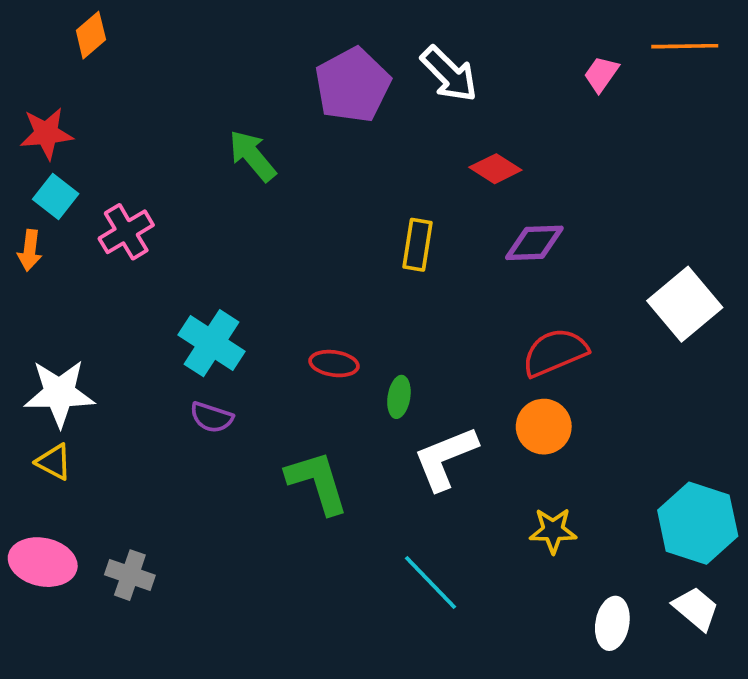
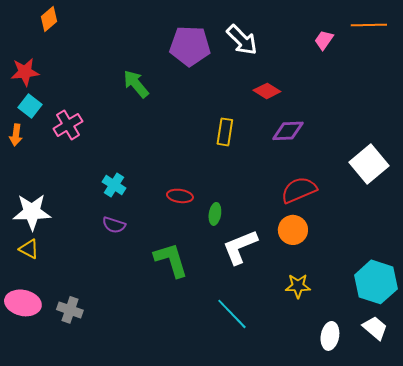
purple pentagon: (353, 85) -> (190, 46), turned 30
cyan cross: (212, 343) -> (114, 185), size x0.7

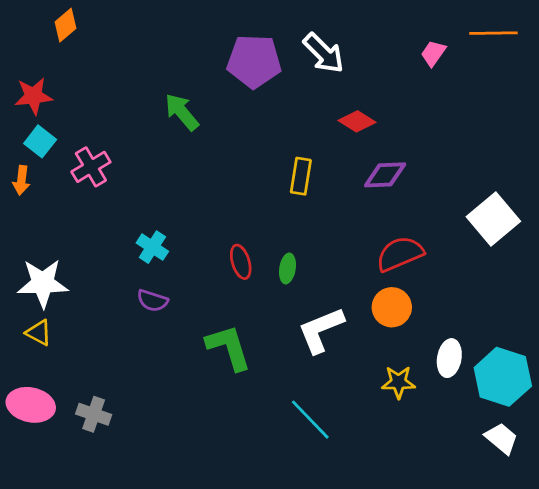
red ellipse: (180, 196) -> (241, 262), turned 65
green ellipse: (215, 214) -> (287, 268), moved
white ellipse: (330, 336) -> (449, 358), moved

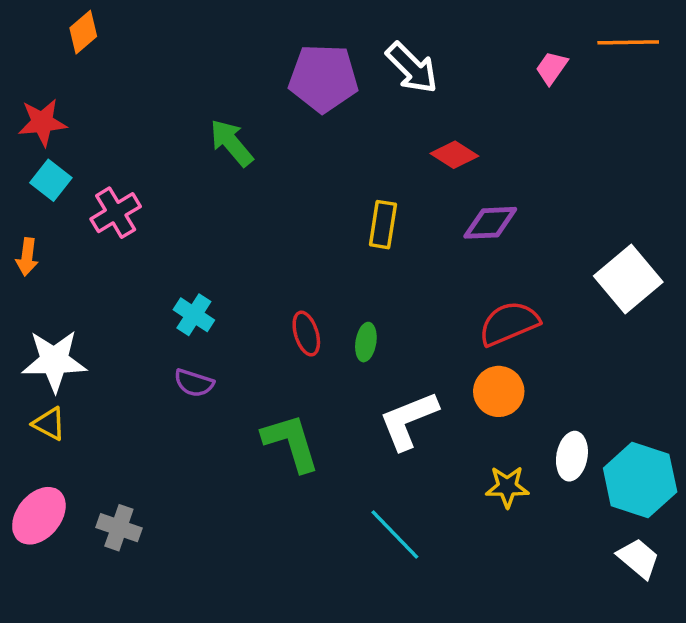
orange arrow: (21, 180) -> (27, 257), moved
pink ellipse: (31, 405) -> (39, 516), turned -63

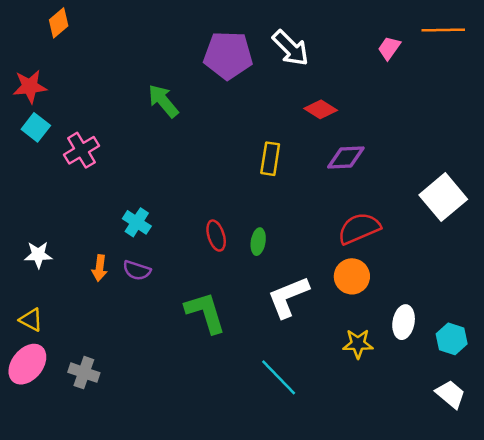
orange arrow: (27, 257) -> (100, 268), moved
white star: (54, 361) -> (38, 255), size x0.6
yellow triangle: (49, 424) -> (31, 320), moved
cyan hexagon: (640, 480) -> (452, 339), size x0.6

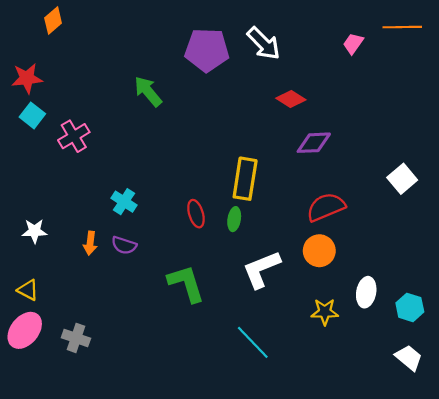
yellow rectangle: (270, 159) -> (245, 179), moved, size x1.4
white square: (443, 197) -> (402, 179), size x0.7

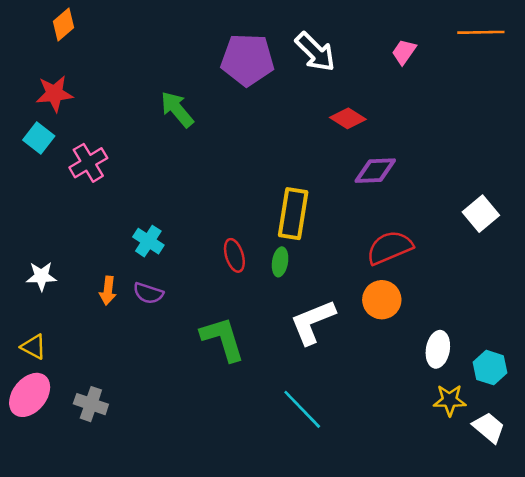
pink trapezoid: (353, 43) -> (404, 52), moved
red star: (27, 78) -> (54, 94), moved
yellow star: (325, 312) -> (450, 400), moved

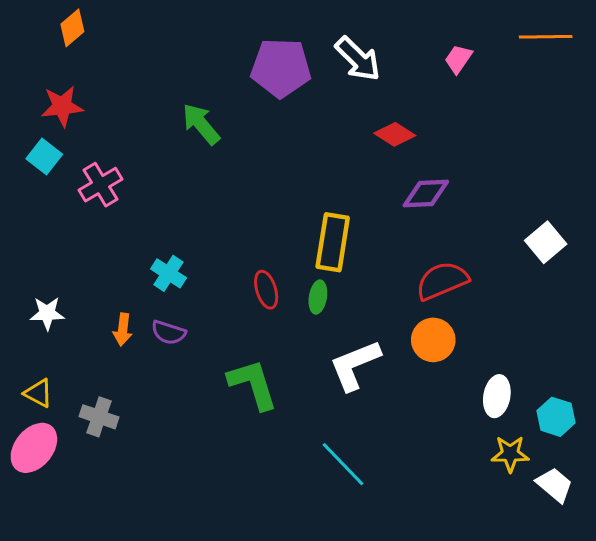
gray cross: (91, 404) -> (99, 417), moved

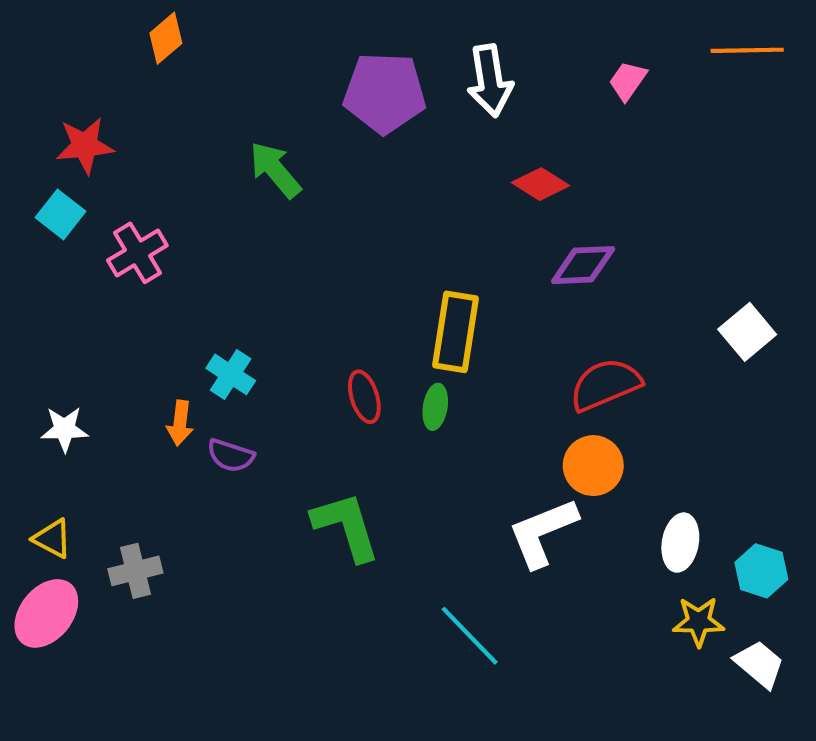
orange diamond: (72, 28) -> (166, 38), moved
white arrow: (358, 59) -> (490, 81), turned 36
orange arrow: (123, 330) -> (180, 423), moved
white L-shape: (355, 365) -> (543, 532), moved
gray cross: (99, 417) -> (135, 571), turned -33

